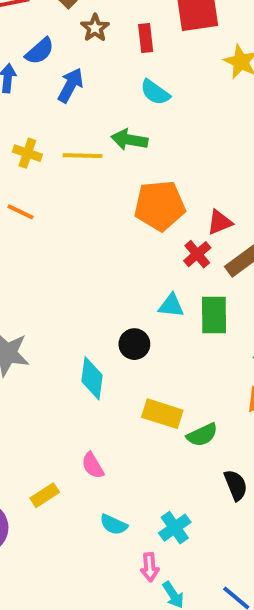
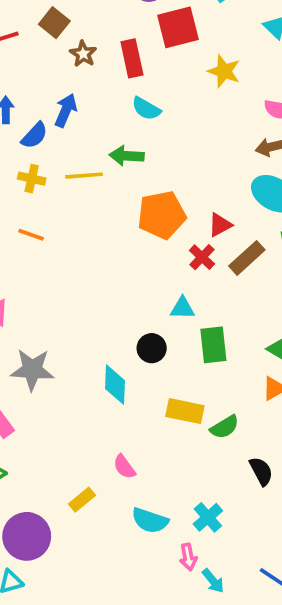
red rectangle: (146, 38) -> (132, 58), size x1.4
blue semicircle: (40, 51) -> (34, 135), moved
green rectangle: (214, 315) -> (213, 345), moved
cyan semicircle: (114, 525) -> (150, 520), size x1.4

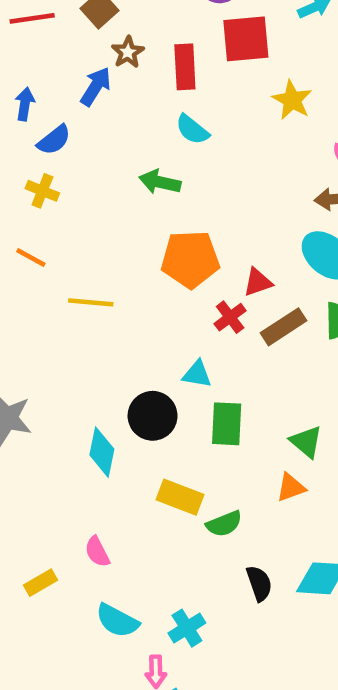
blue arrow: (66, 110) -> (96, 86), moved
yellow line: (84, 176) -> (91, 302), moved
black circle: (152, 348) -> (153, 416), size x1.4

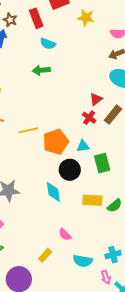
orange pentagon: (190, 259) -> (56, 142), moved
cyan cross: (187, 628) -> (113, 255), turned 35

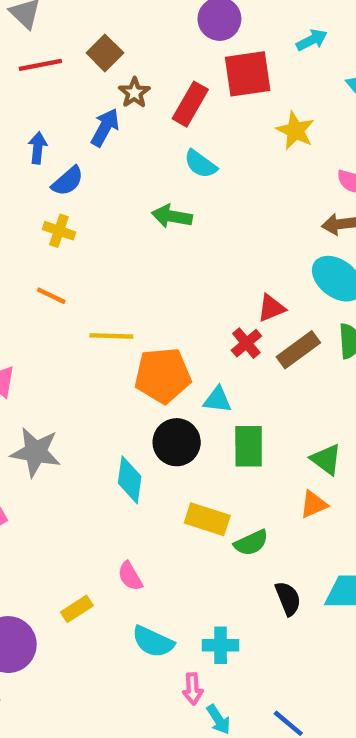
red rectangle: (36, 18) -> (190, 104), turned 36

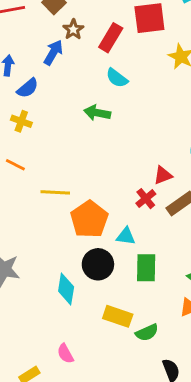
orange pentagon: (163, 375) -> (89, 219), turned -30

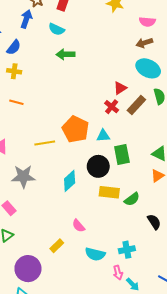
cyan semicircle: (117, 78) -> (57, 29), moved
yellow line: (55, 192) -> (45, 143), moved
black circle: (98, 264) -> (98, 166), moved
cyan diamond: (66, 289) -> (70, 181), turned 50

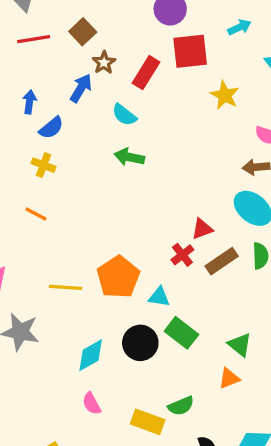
green rectangle: (122, 154) -> (181, 333), turned -54
yellow rectangle: (109, 192) -> (148, 422), moved
pink semicircle: (79, 226) -> (92, 404), moved

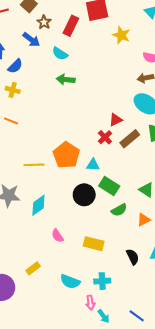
blue arrow: (81, 88) -> (31, 40), turned 102
cyan diamond: (91, 355) -> (38, 205), moved
orange triangle: (229, 378) -> (144, 220), moved
green semicircle: (181, 406) -> (119, 210), moved

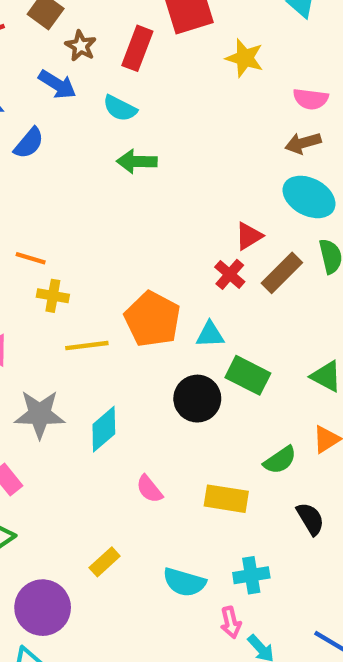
yellow cross: (13, 90) -> (53, 296), moved
green semicircle: (119, 210) -> (280, 460), moved

